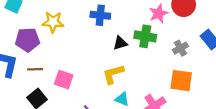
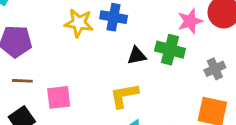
yellow star: (53, 22) -> (79, 23), moved
pink square: (64, 80) -> (59, 97), turned -30

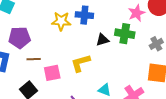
brown line: (22, 81) -> (34, 59), moved
yellow L-shape: (124, 96) -> (81, 63), moved

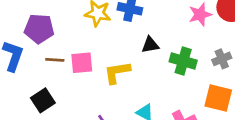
green cross: (125, 34) -> (183, 61), moved
pink square: (52, 73) -> (82, 63), moved

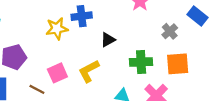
brown line: (55, 60) -> (37, 89), moved, turned 42
green cross: (183, 61) -> (141, 62), moved

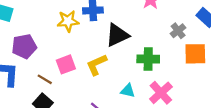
black triangle: (108, 40) -> (117, 35), size x1.6
orange square: (178, 64) -> (195, 54), moved

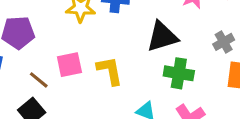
black triangle: (117, 35) -> (162, 37), moved
yellow L-shape: (97, 65) -> (110, 71), turned 95

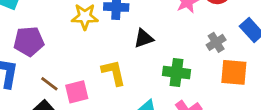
black triangle: (162, 37) -> (144, 38), moved, size x0.7
pink square: (69, 65) -> (77, 92), moved

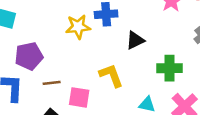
brown line: (49, 84) -> (52, 83), moved, turned -36
pink square: (77, 92) -> (79, 97), turned 30

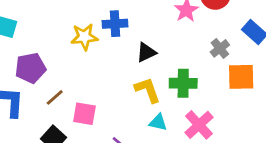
yellow L-shape: (111, 75) -> (148, 90), moved
brown line: (52, 83) -> (55, 97), turned -36

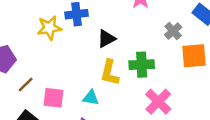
yellow L-shape: (148, 90) -> (110, 73), turned -144
cyan triangle: (158, 122) -> (91, 98), moved

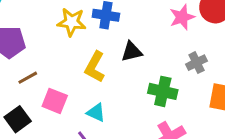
gray cross: (173, 31) -> (197, 63), moved
yellow L-shape: (110, 73) -> (95, 67), moved

